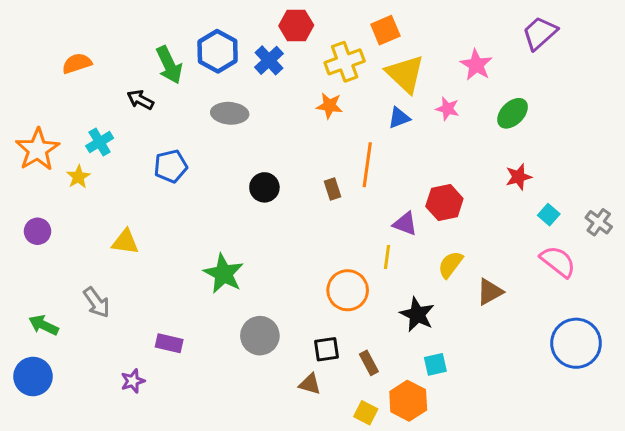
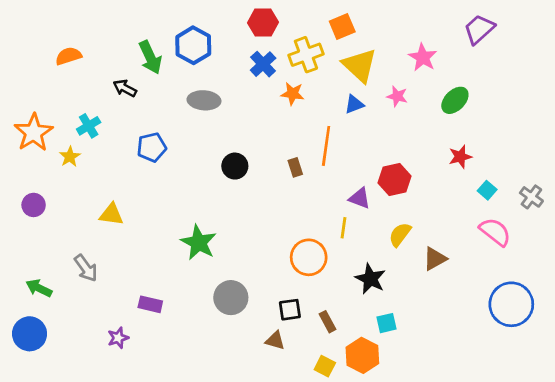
blue cross: (269, 60) -> (263, 64), moved

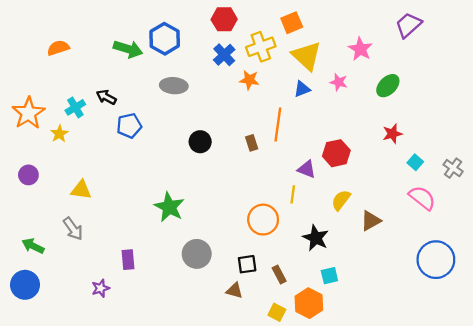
green arrow: (150, 57) -> (128, 49), turned -48
black arrow: (125, 88) -> (106, 97), moved
yellow triangle: (111, 214) -> (81, 190), moved
purple rectangle: (150, 304) -> (128, 260), turned 72

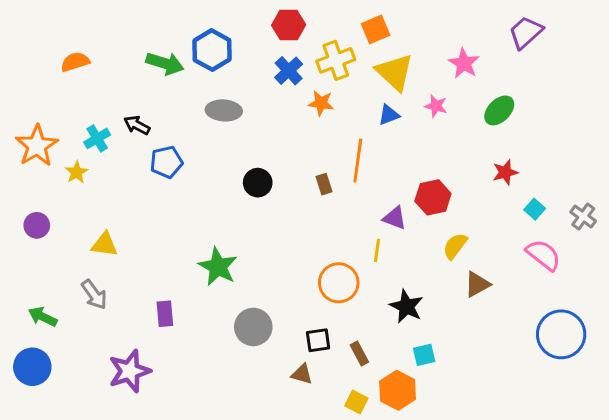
yellow semicircle: (341, 200) -> (455, 246), moved
purple rectangle: (128, 260) -> (165, 314), moved
purple star: (101, 288) -> (130, 371), size x1.8

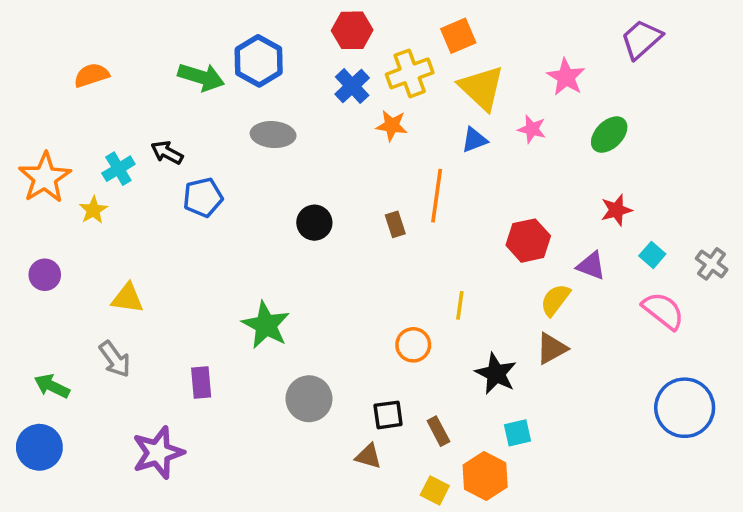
purple triangle: (395, 218) -> (591, 266), moved
orange circle: (339, 283) -> (413, 345), size x0.7
brown triangle: (477, 284) -> (552, 348), moved

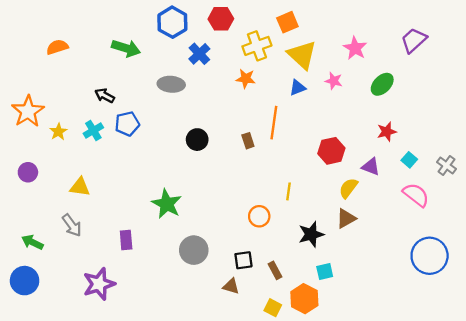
purple trapezoid: (642, 39) -> (414, 40), moved
blue hexagon: (259, 61) -> (172, 22), moved
blue cross: (352, 86) -> (199, 54), moved
cyan cross: (118, 169) -> (93, 131), moved
black star: (496, 374) -> (311, 234), turned 30

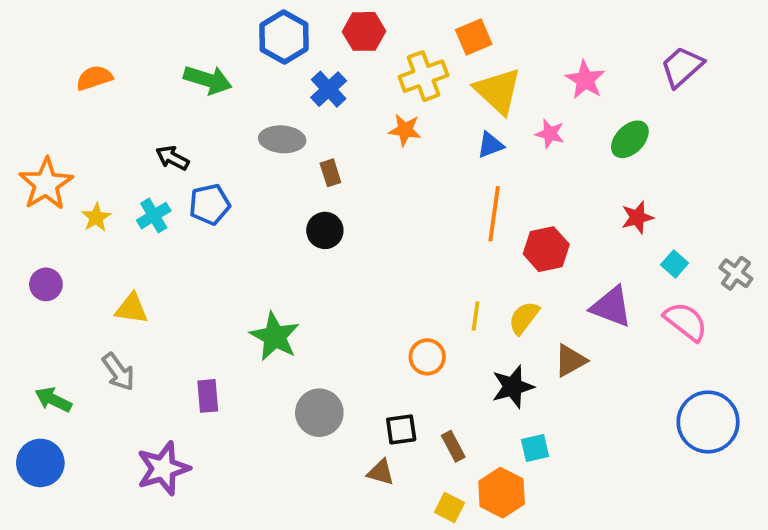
orange line: (274, 123) -> (494, 214), moved
brown rectangle: (248, 141) -> (330, 173), moved
purple triangle: (371, 167) -> (611, 307), moved, size x1.4
yellow semicircle: (348, 188) -> (524, 318), moved

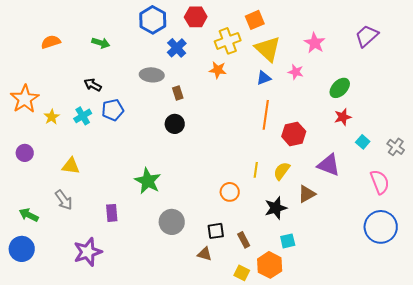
green arrow: (208, 80) -> (101, 43), moved, size x0.7
green ellipse: (630, 139) -> (340, 88), moved
pink semicircle: (686, 322) -> (380, 182), moved, turned 30

